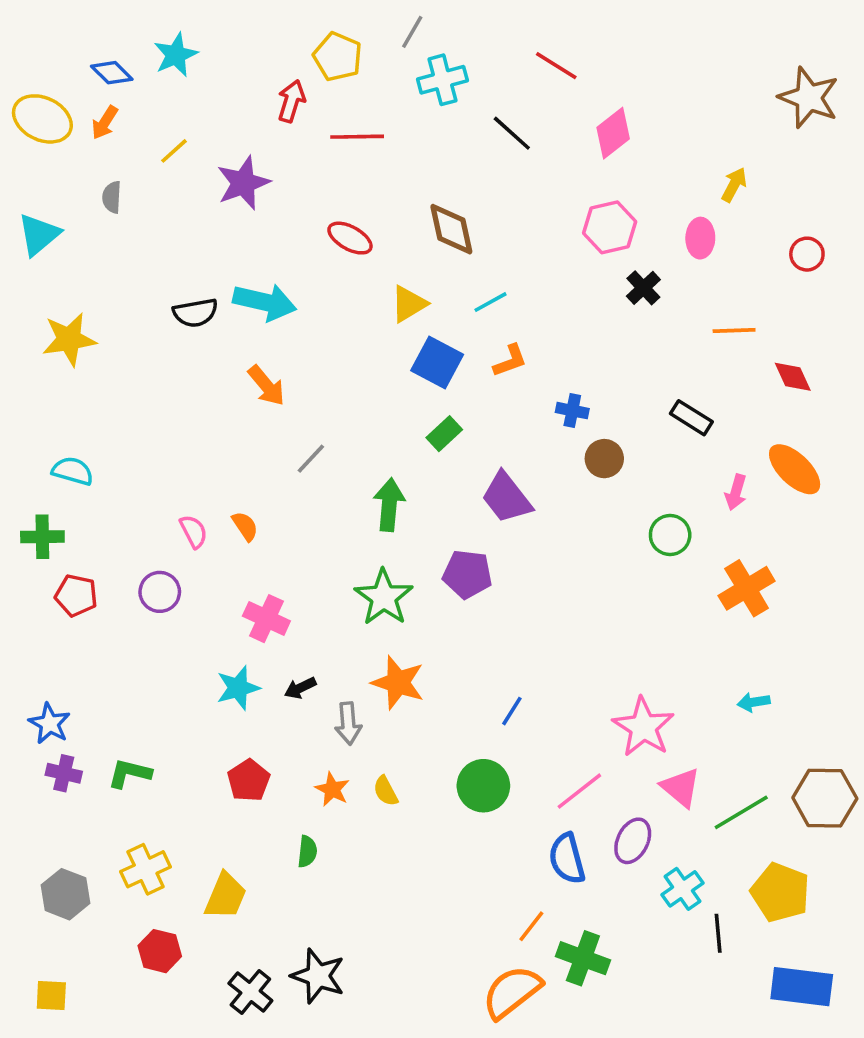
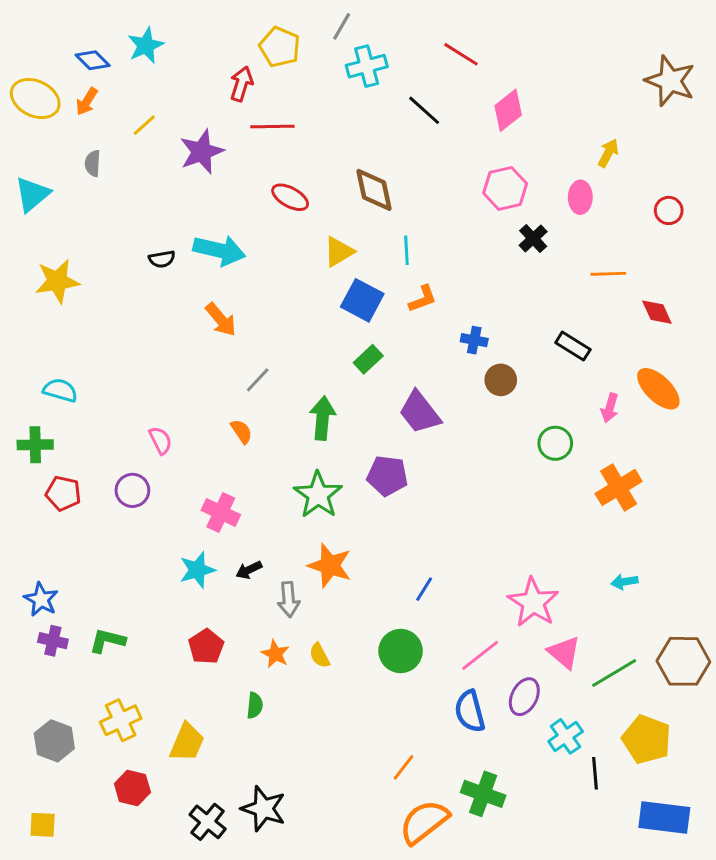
red line: (357, 137) -> (272, 127), moved
cyan line: (490, 302) -> (406, 250), turned -64
black semicircle: (195, 313) -> (162, 259), size x0.7
orange semicircle: (245, 526) -> (241, 431), moved
orange line: (531, 926) -> (404, 767), moved

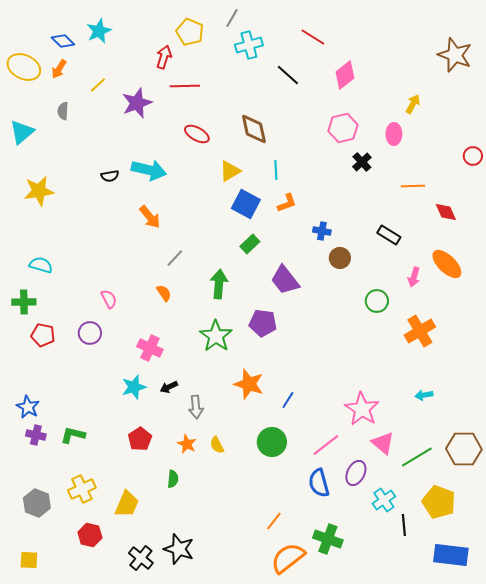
red circle: (669, 210) -> (473, 156), moved
orange star: (330, 566) -> (249, 384), moved

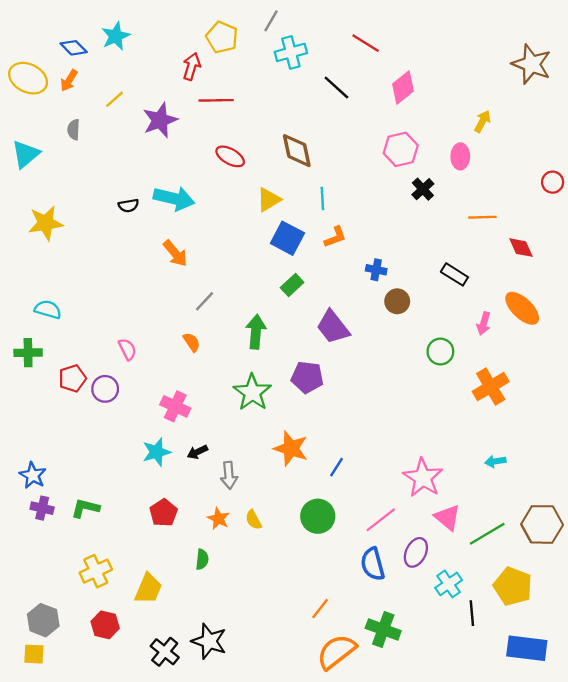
red pentagon: (43, 335) -> (72, 378), moved, turned -30
gray hexagon: (37, 503) -> (43, 620), moved

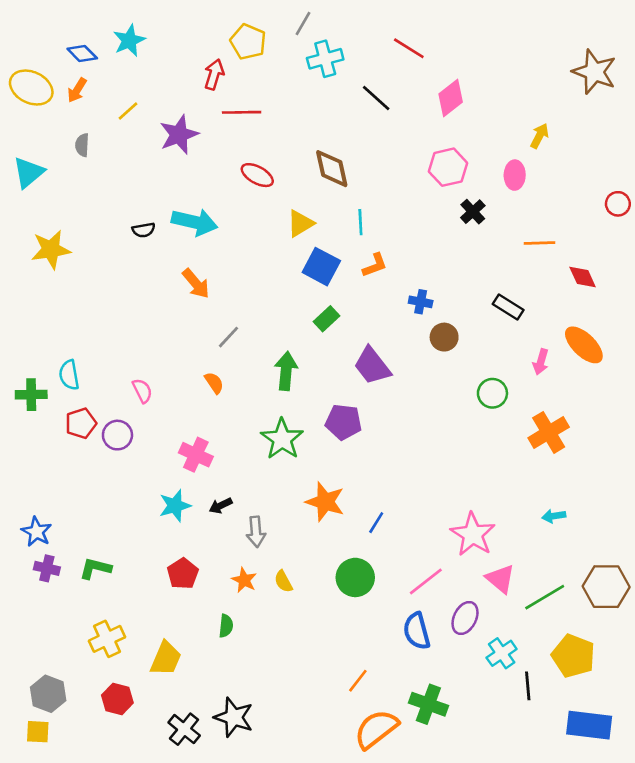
cyan semicircle: (48, 309) -> (69, 375), moved, turned -116

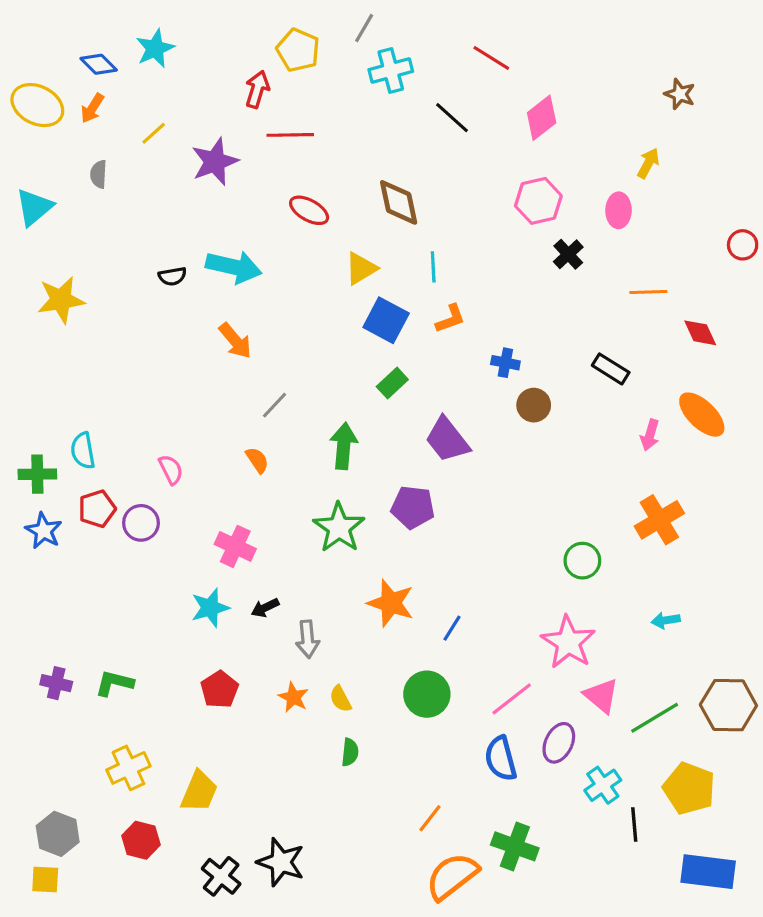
brown star: (594, 72) -> (680, 94), moved, size x0.6
green circle: (492, 393) -> (582, 561), moved
blue star: (36, 532) -> (44, 531), moved
green semicircle: (226, 626) -> (350, 752), moved

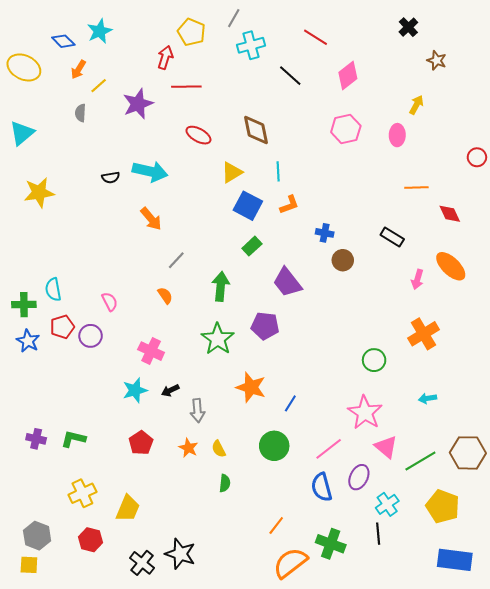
orange arrow: (92, 108) -> (78, 69), moved
gray semicircle: (99, 174) -> (80, 113), moved
black cross: (568, 254) -> (408, 27), moved
black line: (634, 824) -> (378, 534), moved

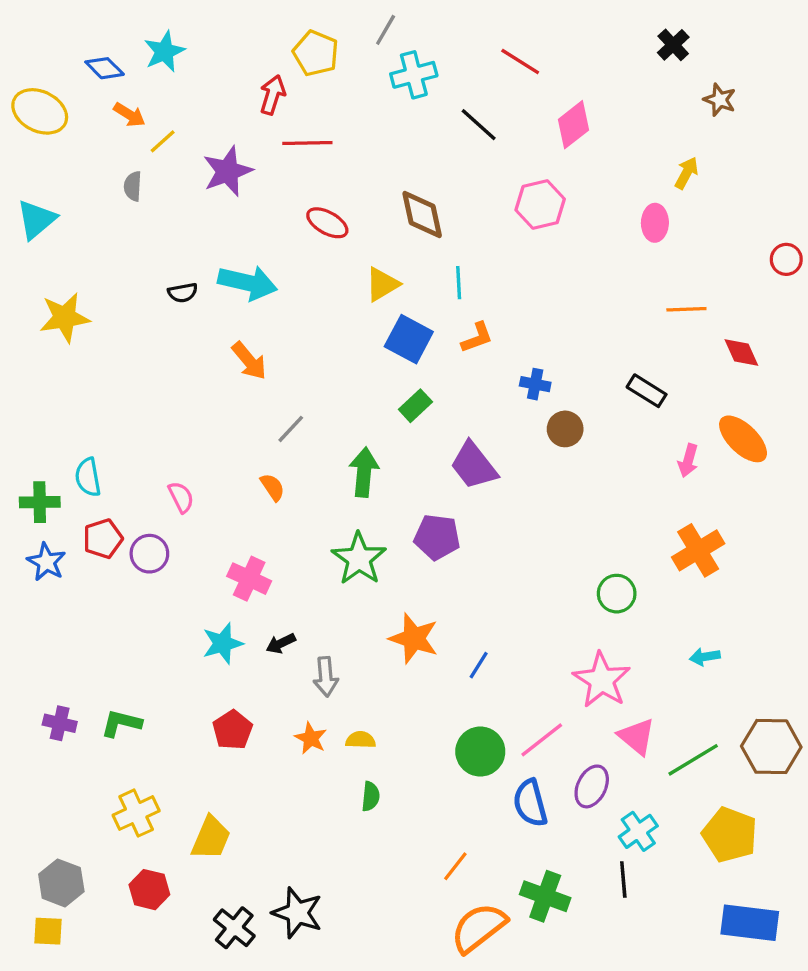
orange arrow: (78, 69) -> (129, 115), turned -90
pink hexagon: (346, 129) -> (540, 205), moved
green circle: (274, 446) -> (480, 752), moved
yellow semicircle: (219, 449) -> (361, 740), turned 120

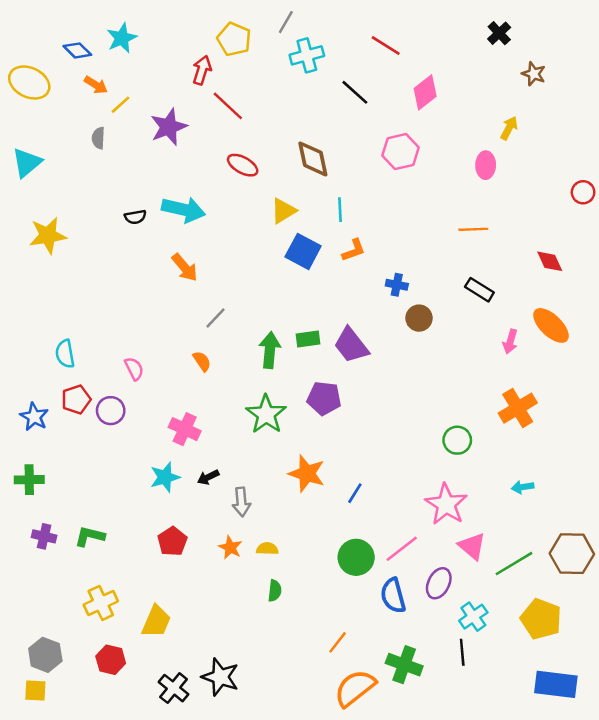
red line: (307, 143) -> (228, 106), turned 44
orange line: (686, 309) -> (473, 229), moved
green rectangle: (415, 406) -> (308, 339), moved, turned 35
green cross: (40, 502) -> (29, 480), moved

